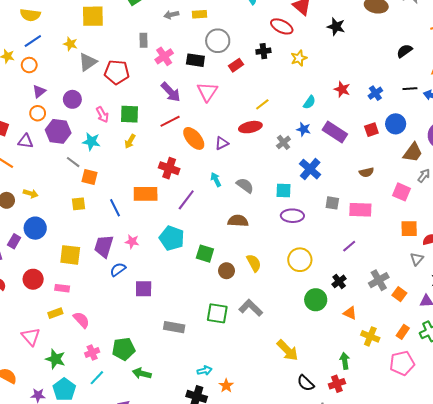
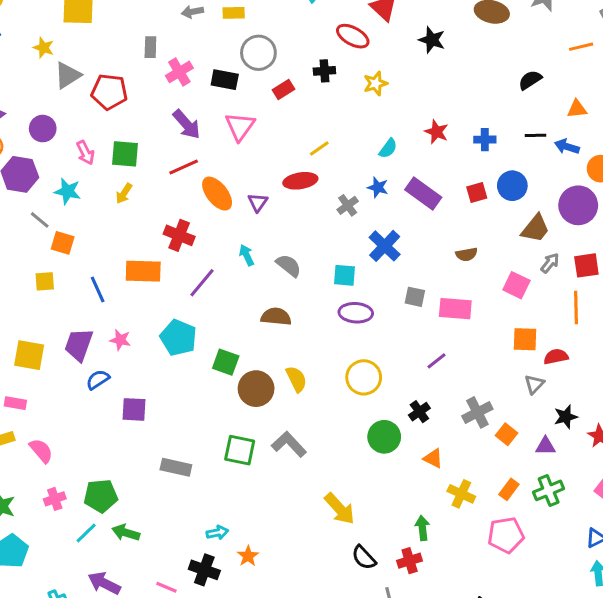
blue cross: (375, 93) -> (485, 140), turned 32
purple triangle: (222, 143) -> (258, 202), turned -32
brown circle: (226, 271) -> (256, 389), size x1.5
cyan line: (97, 378) -> (86, 533), moved

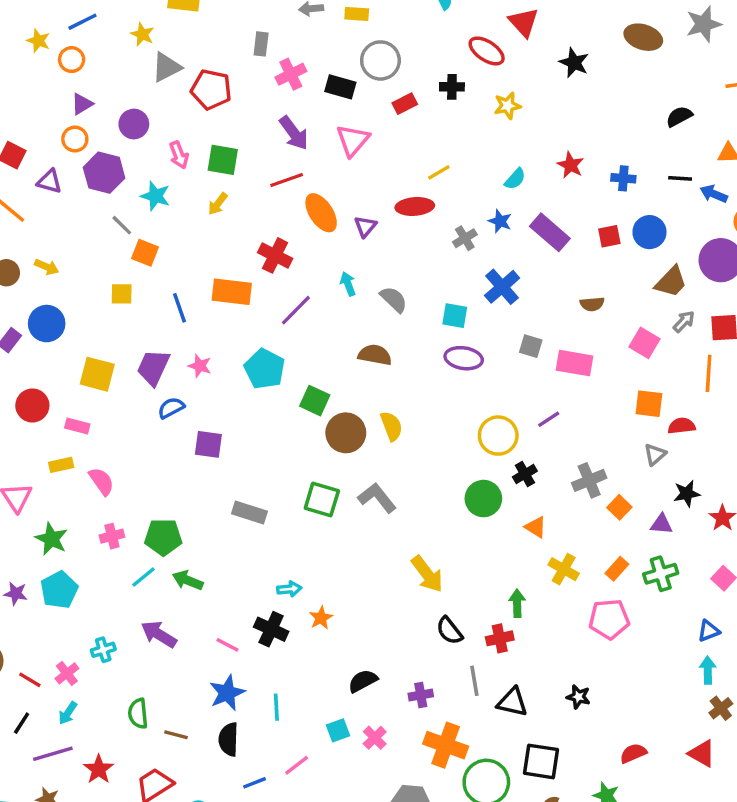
yellow circle: (364, 377) -> (498, 436), moved

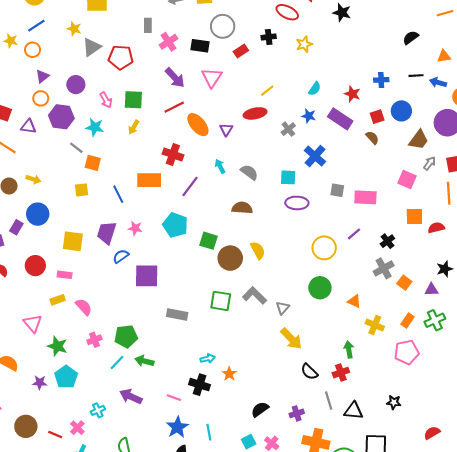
red star: (570, 165) -> (352, 94), moved
brown semicircle: (592, 304) -> (372, 138), moved, turned -120
purple square: (208, 444) -> (147, 276), size x1.4
gray triangle: (655, 454) -> (283, 308), moved
black cross: (525, 474) -> (387, 241), moved

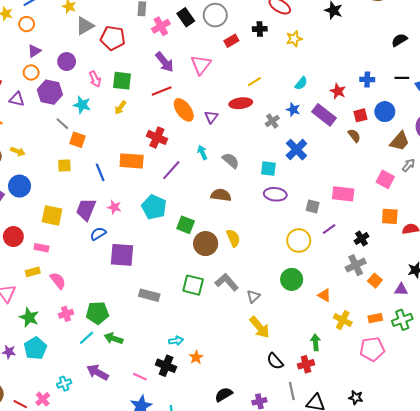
black rectangle: (200, 46) -> (186, 17), moved, turned 42
gray square: (337, 190) -> (313, 206), moved
orange rectangle: (407, 321) -> (375, 318), turned 40

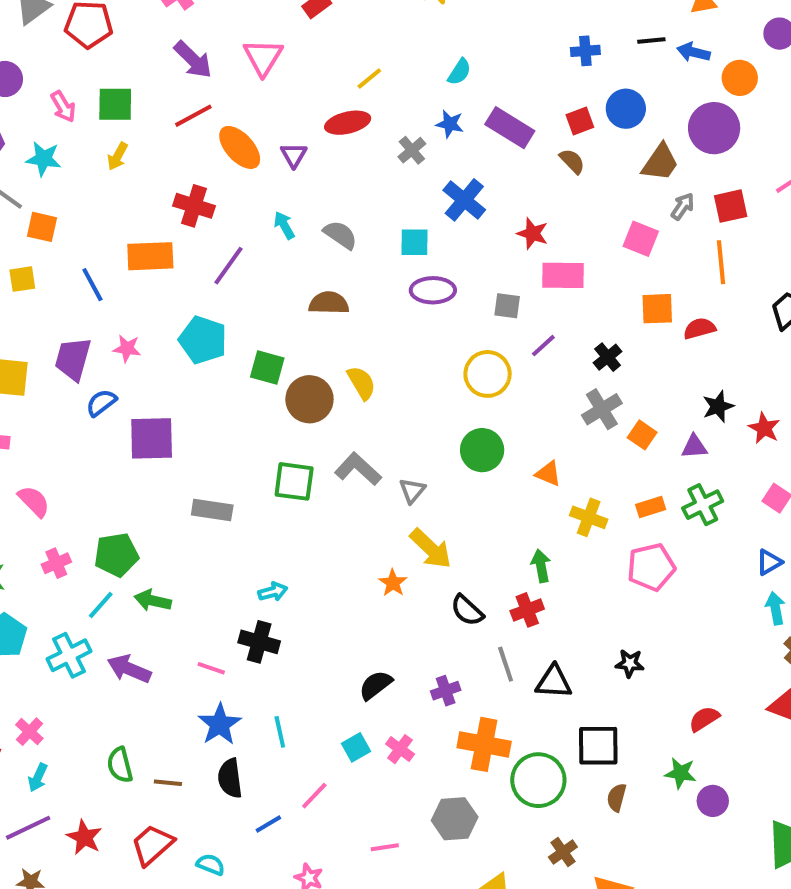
red star: (338, 91) -> (533, 233), moved
orange star: (196, 357) -> (393, 583), moved
cyan cross: (64, 384) -> (69, 655), moved, size x1.5

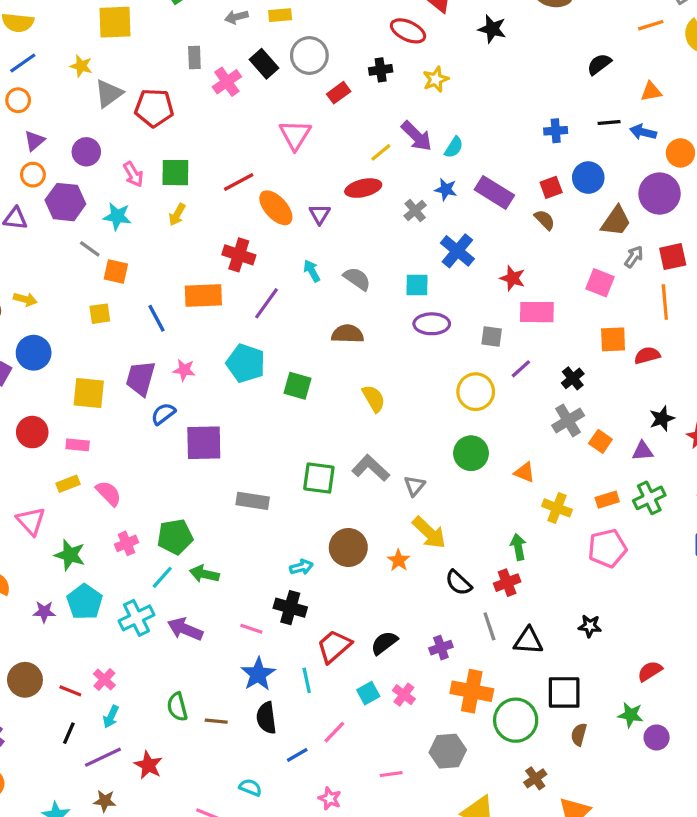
purple arrow: (193, 60) -> (416, 136), moved
brown circle: (309, 399) -> (348, 548), moved
red trapezoid: (152, 845) -> (334, 646), moved

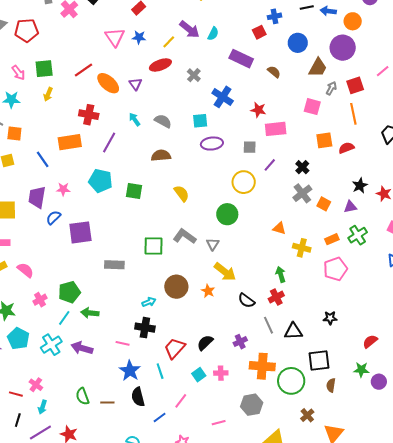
red square: (551, 187) -> (259, 32), moved
blue star: (446, 189) -> (139, 37), moved
green circle: (471, 453) -> (227, 214), moved
pink cross: (404, 695) -> (221, 373), turned -32

